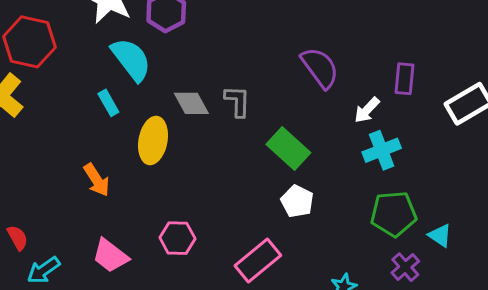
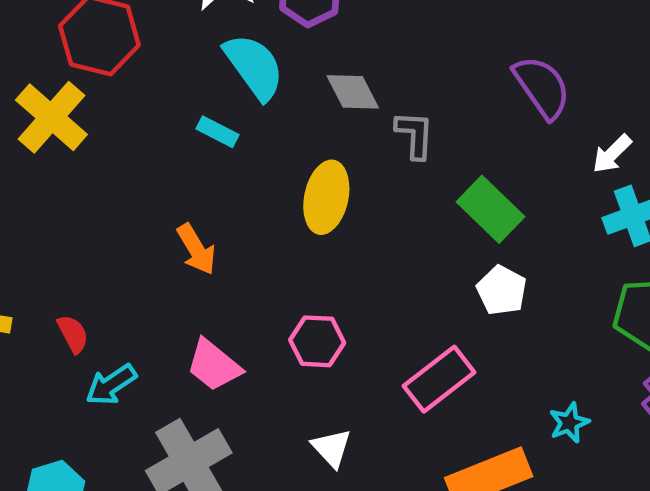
cyan rectangle: (108, 103) -> (218, 132), turned -35
gray diamond: (191, 103) -> (353, 92), moved
yellow ellipse: (153, 140) -> (326, 197), moved

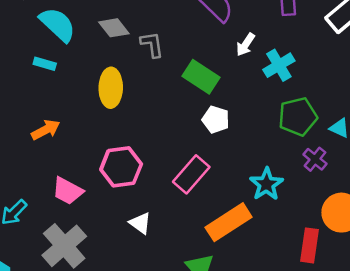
white arrow: (612, 154) -> (245, 45), moved
orange arrow: (196, 249) -> (46, 130), turned -76
pink hexagon: (317, 341) -> (121, 167), size x1.4
cyan star: (569, 423) -> (266, 184), size x1.5

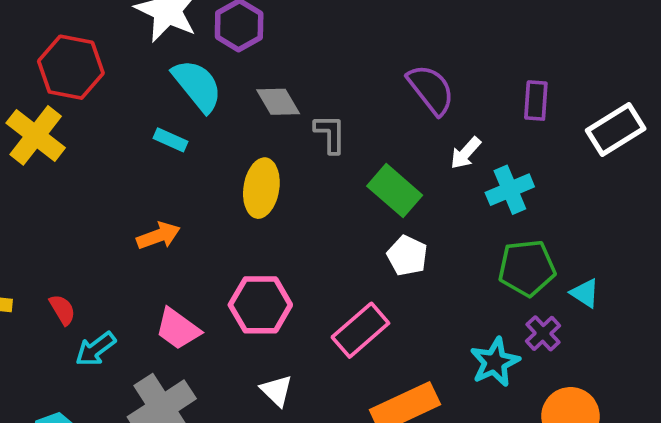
cyan star: (266, 184) -> (495, 362), moved

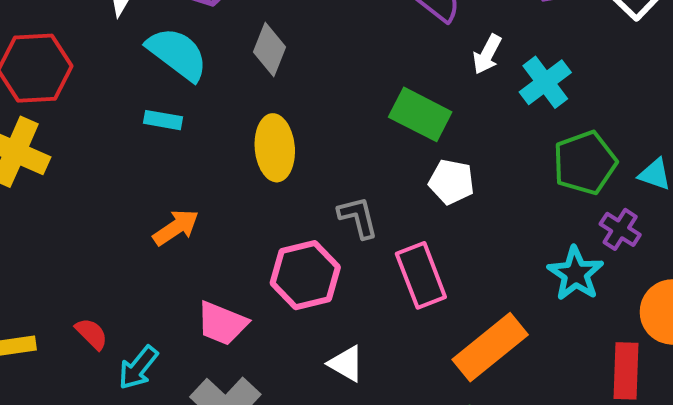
gray diamond: (278, 102) -> (270, 50), turned 66
gray L-shape: (330, 134) -> (358, 217), moved
pink rectangle: (360, 330) -> (421, 275), turned -56

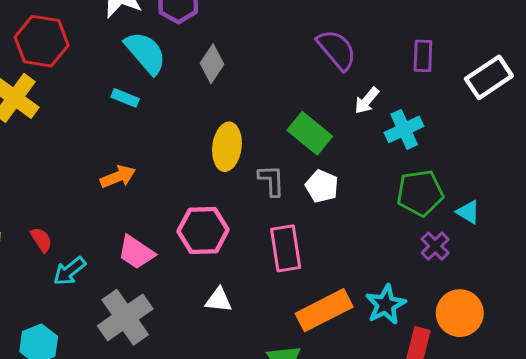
yellow ellipse: (275, 148) -> (227, 147), moved
gray L-shape: (358, 217) -> (271, 180), moved
cyan star: (576, 274) -> (386, 305), moved
white triangle: (346, 364) -> (219, 300), turned -36

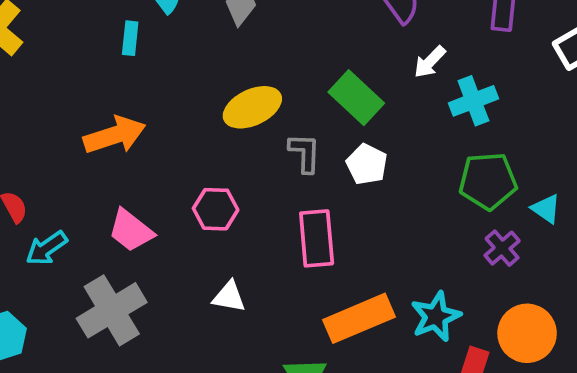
cyan rectangle: (125, 98) -> (130, 38), turned 70
yellow ellipse: (227, 147) -> (252, 107), turned 54
orange arrow: (118, 177) -> (115, 135), size x1.4
pink hexagon: (203, 231) -> (216, 209), size x0.7

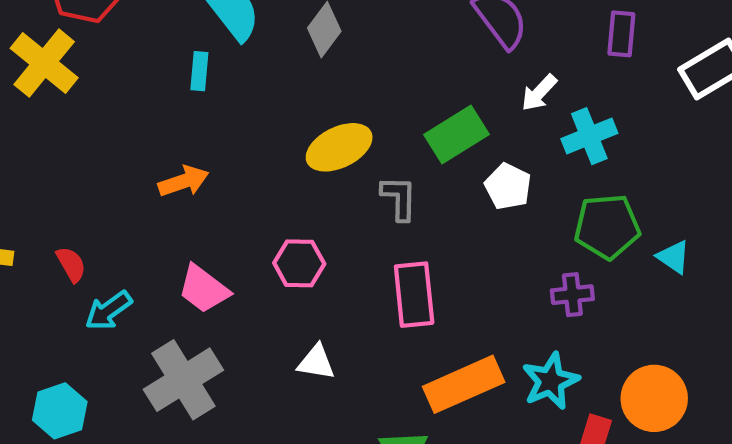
green rectangle: (356, 98) -> (457, 135), turned -74
orange arrow: (115, 135) -> (183, 181), size x0.7
white pentagon: (367, 164) -> (508, 186), moved
purple cross: (502, 248) -> (572, 295), moved, turned 36

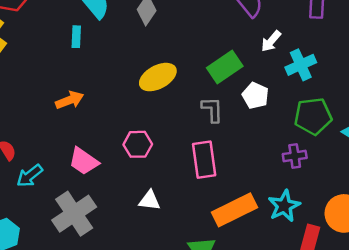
gray L-shape: (399, 198) -> (212, 110), moved

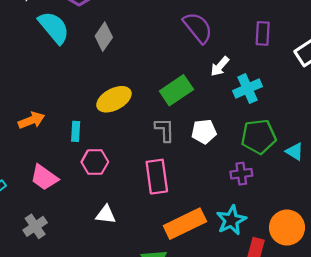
cyan rectangle: (76, 37) -> (76, 131), moved
white pentagon: (255, 96) -> (204, 132), moved, turned -30
gray cross: (74, 214) -> (35, 226), size x0.6

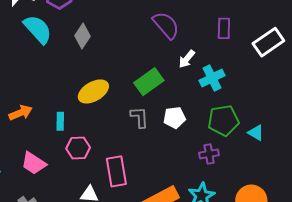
pink rectangle: (157, 177) -> (116, 171), moved

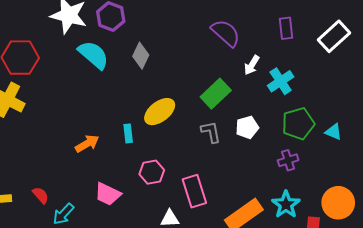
cyan rectangle: (60, 121) -> (128, 133), moved

